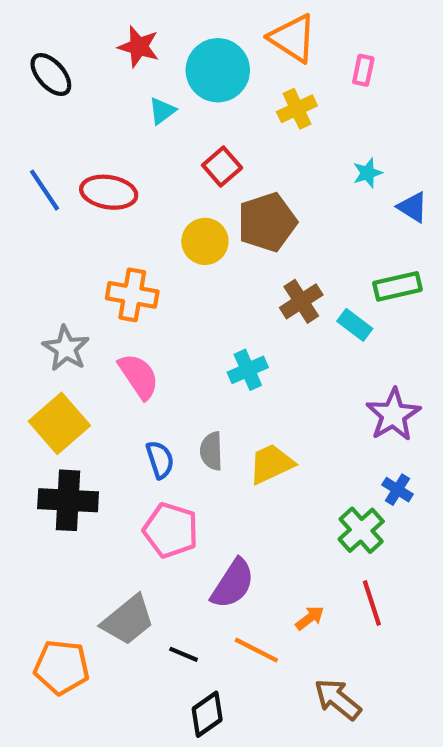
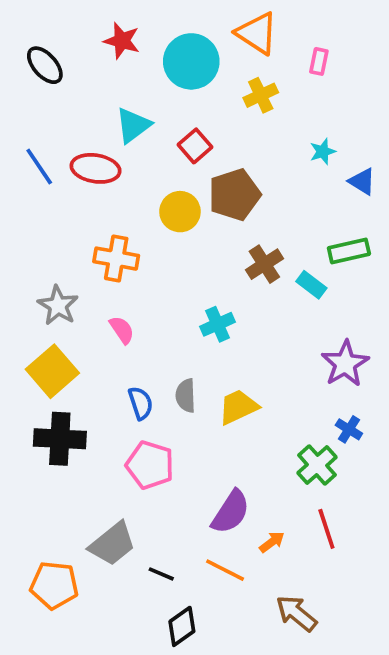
cyan triangle: (162, 111) -> (133, 125), moved, size x1.5
pink semicircle: (139, 376) -> (122, 330), size x0.7
purple semicircle: (233, 584) -> (231, 512), moved

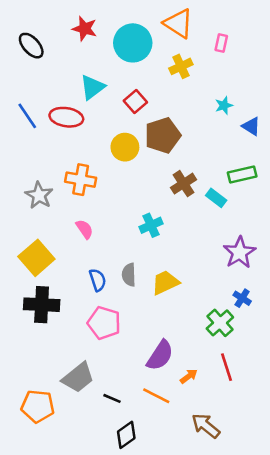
gray star: (58, 305) -> (39, 195), moved

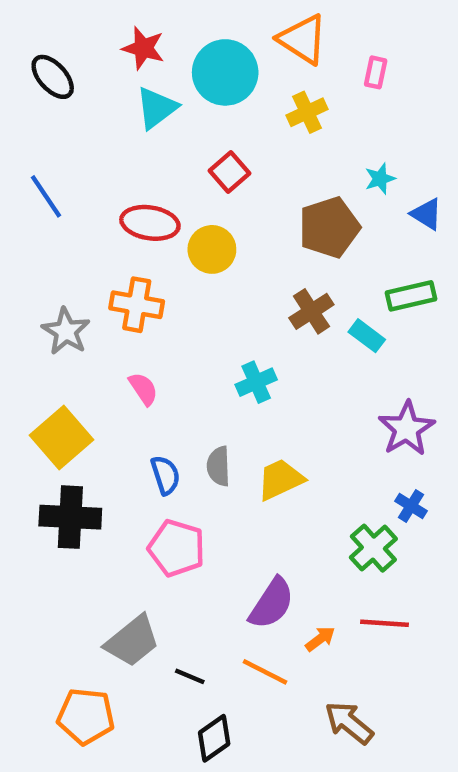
cyan triangle: (92, 87) -> (157, 108), moved
red ellipse: (66, 117) -> (150, 223), moved
brown pentagon: (163, 135) -> (329, 227), moved
red line: (226, 367) -> (384, 623), turned -68
orange pentagon: (38, 406) -> (86, 716), moved

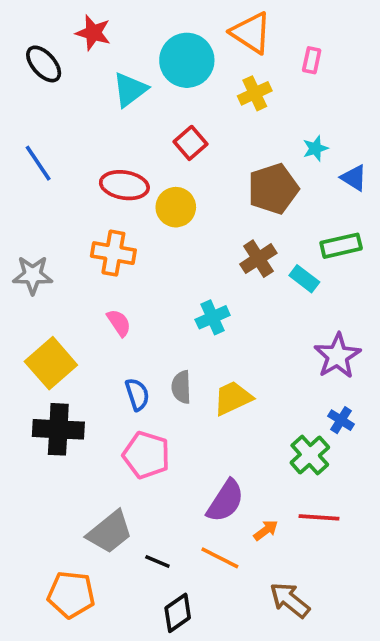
red star: (143, 48) -> (93, 33), moved
gray star: (66, 331) -> (33, 275), moved, turned -30

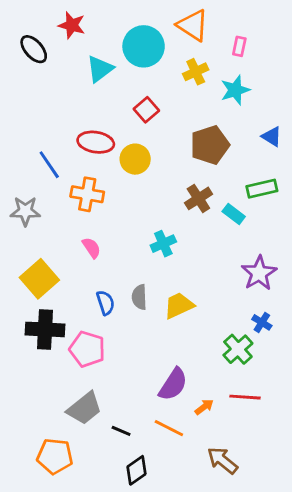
cyan star: (315, 148) -> (235, 90), moved, size x1.5
blue line: (38, 163) -> (49, 165), moved
pink pentagon: (146, 455) -> (87, 349), moved

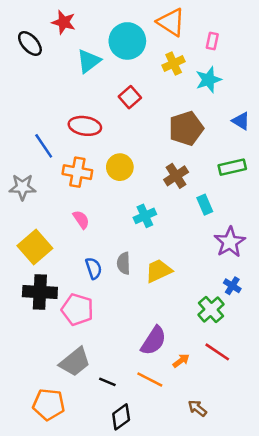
yellow circle: (135, 159) -> (120, 167), moved
cyan rectangle: (234, 214) -> (205, 205), moved, turned 30
red line: (245, 397) -> (217, 352), turned 30
brown arrow: (222, 460) -> (197, 408), size x0.7

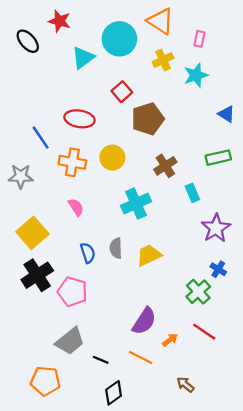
brown pentagon: (186, 128) -> (148, 119), moved
cyan cross: (145, 216) -> (136, 203), size x1.4
black cross: (40, 292) -> (37, 275), turned -36

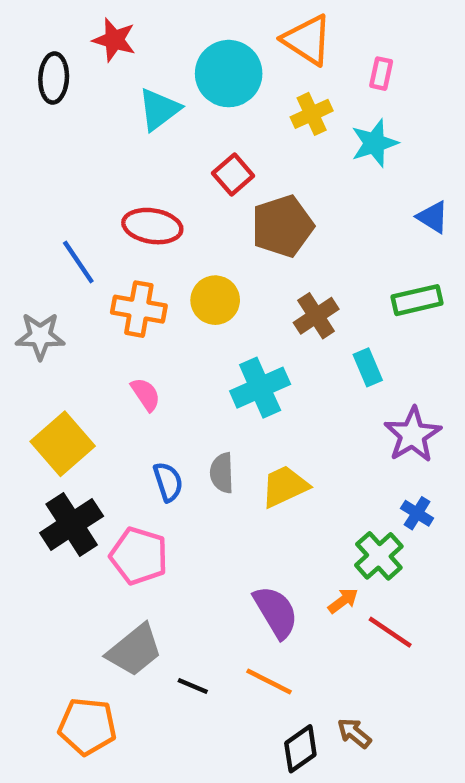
black ellipse: (28, 41) -> (54, 78), turned 45
purple semicircle: (144, 321) -> (276, 612), turned -64
orange arrow: (170, 340) -> (343, 601), moved
black diamond: (114, 393) -> (300, 749), moved

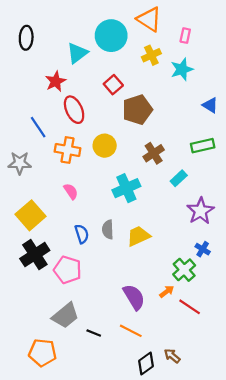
red star: (114, 40) -> (56, 81), moved, turned 30
red ellipse: (152, 226) -> (74, 110), turned 56
cyan rectangle: (368, 367) -> (179, 178), turned 70

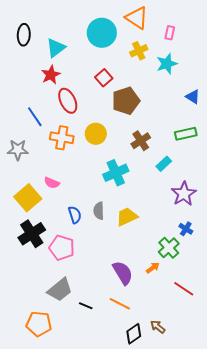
cyan triangle: (77, 53) -> (56, 48), moved
pink semicircle: (71, 191) -> (52, 183), moved, turned 147
red line: (190, 307) -> (184, 289), moved

